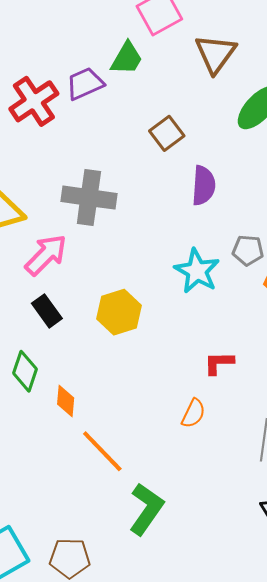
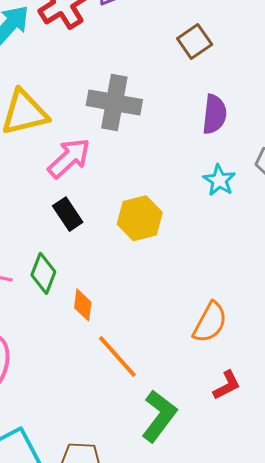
purple semicircle: (203, 186) -> (214, 114), moved
cyan star: (197, 271) -> (219, 180), size x0.7
red L-shape: (219, 363) -> (227, 385), moved, turned 152
orange semicircle: (193, 413) -> (210, 322), size x1.4

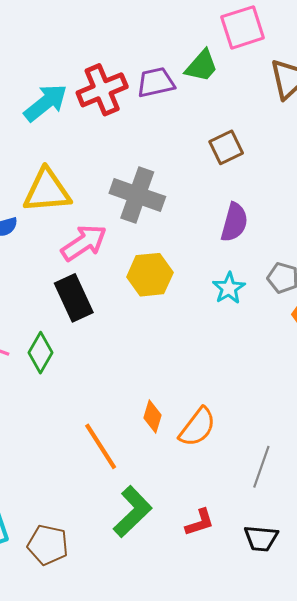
black rectangle: (68, 214) -> (74, 298), size x1.4
yellow hexagon: (140, 218) -> (150, 275), moved
orange diamond: (83, 305) -> (152, 416), moved
red L-shape: (227, 385) -> (200, 522), moved

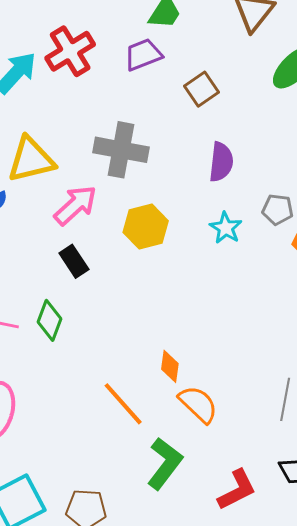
purple trapezoid: (156, 82) -> (143, 55), moved
black rectangle: (74, 298) -> (74, 261), size x0.7
orange semicircle: (197, 427) -> (198, 404), moved, turned -75
red L-shape: (200, 522) -> (237, 490), moved, size x1.4

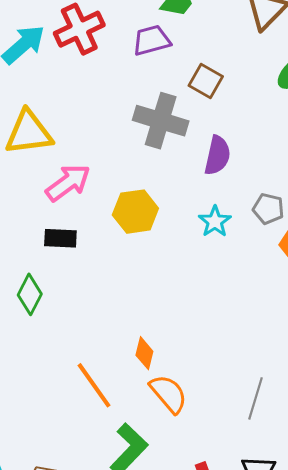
brown square: (201, 89) -> (206, 81), turned -32
gray cross: (121, 150) -> (161, 121), moved
black rectangle: (74, 261) -> (60, 238), turned -60

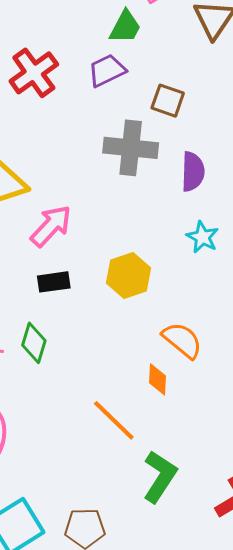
yellow hexagon: (135, 212) -> (128, 276), moved
orange semicircle: (169, 394) -> (182, 340), moved

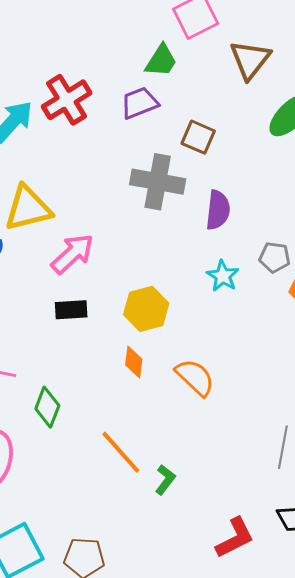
green diamond: (34, 343) -> (47, 407), moved
orange diamond: (157, 379) -> (134, 362), moved
green L-shape: (160, 477) -> (165, 480), moved, size x0.6

